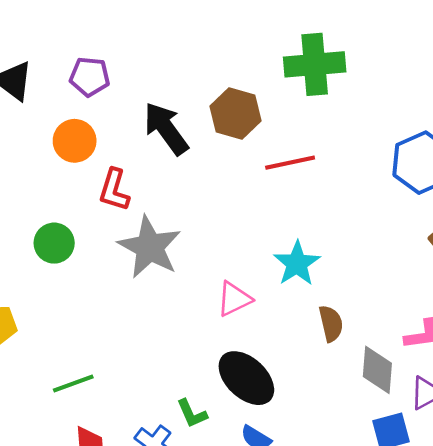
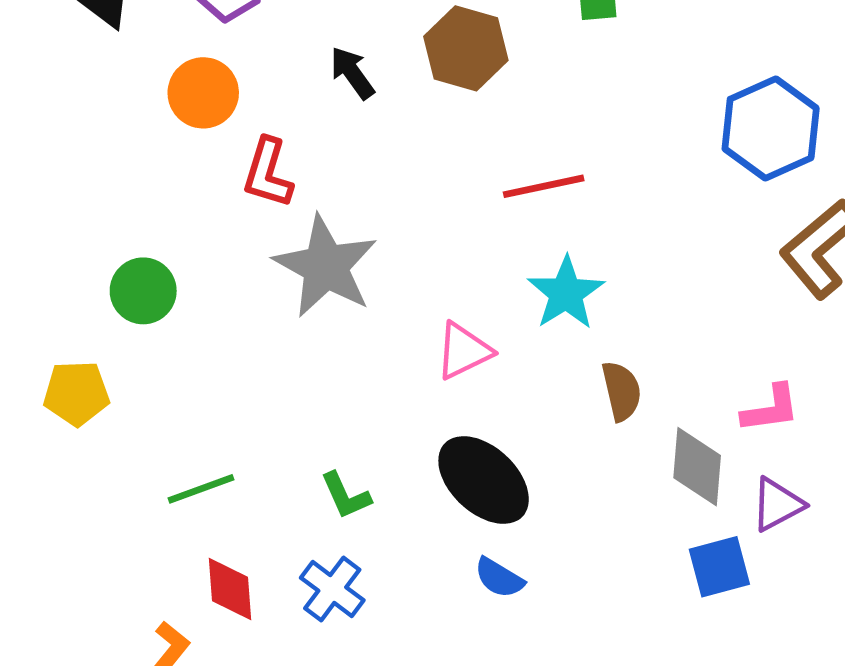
black arrow: (166, 129) -> (352, 73), size x0.6
red line: (290, 163) -> (544, 186), moved
green circle: (54, 243) -> (143, 291), moved
green L-shape: (192, 414) -> (346, 496), moved

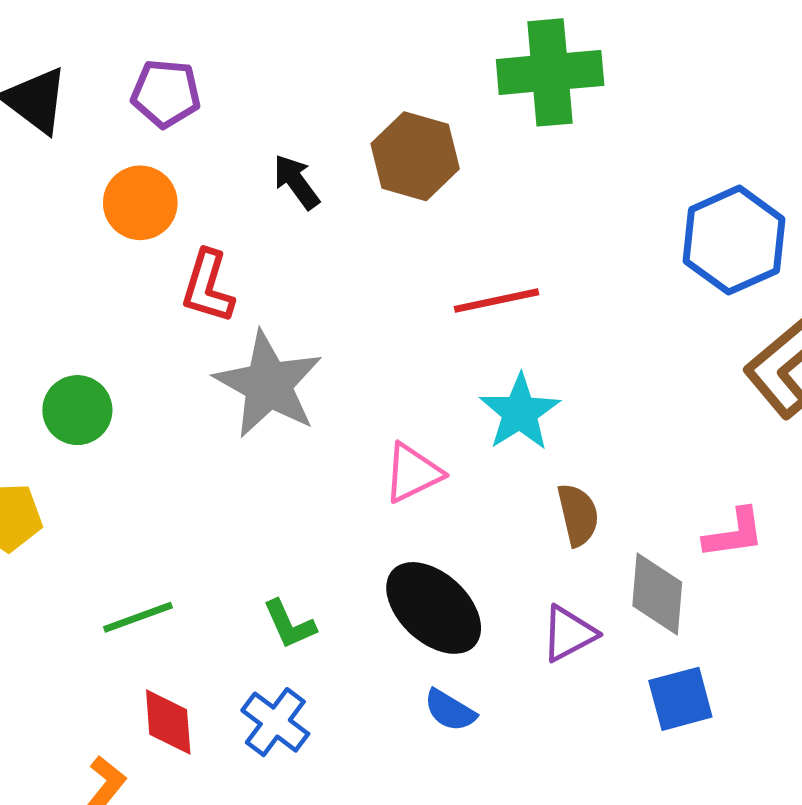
purple triangle: (777, 504) -> (569, 634), moved

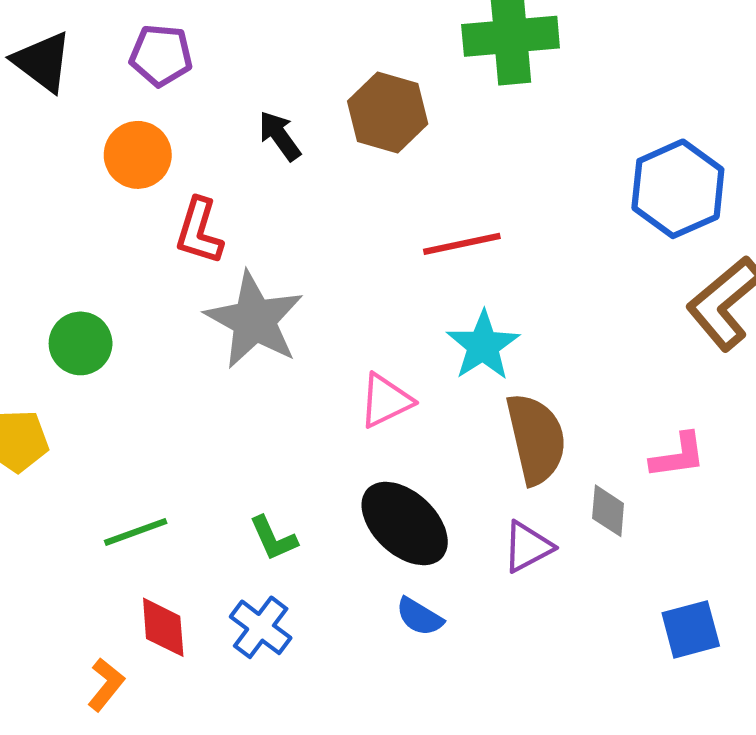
brown semicircle: (578, 515) -> (536, 439), size x1.6
gray diamond: (657, 594) -> (608, 511), size x0.7
blue square: (680, 699) -> (691, 629), moved

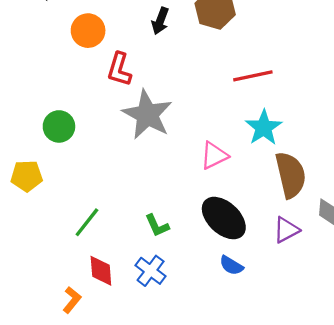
black arrow: (280, 136) -> (160, 21), turned -124
green line: (136, 532) -> (87, 222), turned -32

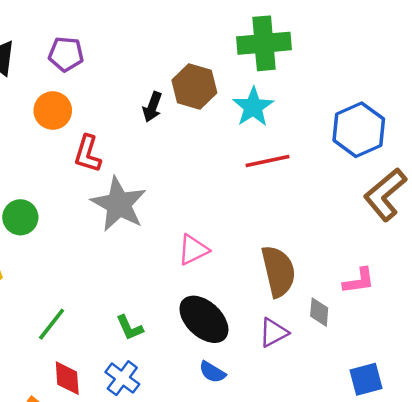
black arrow: (160, 21) -> (152, 107), moved
red line: (253, 76) -> (268, 161), moved
cyan star: (264, 128) -> (253, 107), moved

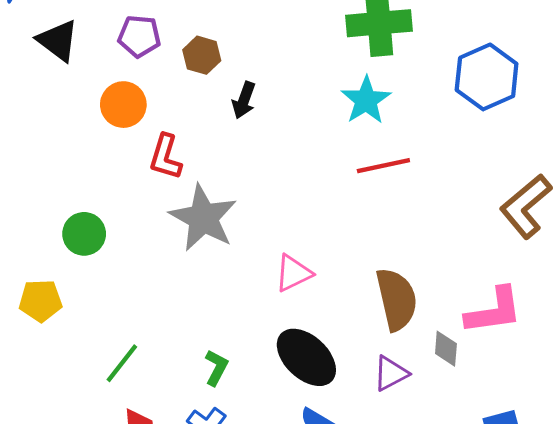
brown hexagon: (194, 87) -> (202, 55), moved, size x0.7
blue hexagon: (359, 130) -> (487, 77), moved
pink L-shape: (359, 281) -> (494, 311), size x1.5
green L-shape: (130, 328) -> (216, 368), turned -128

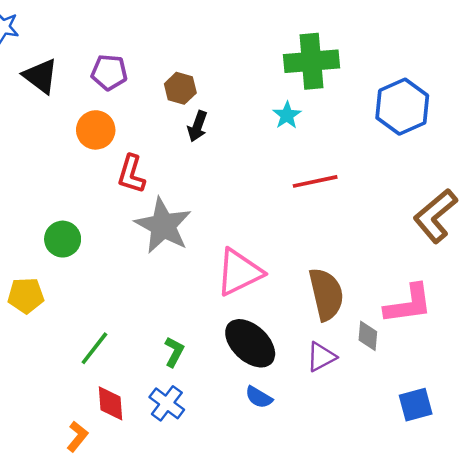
brown hexagon: (202, 55) -> (180, 88), moved
cyan star: (366, 100) -> (287, 115), moved, size x0.7
pink triangle: (293, 273) -> (239, 272), size x1.5

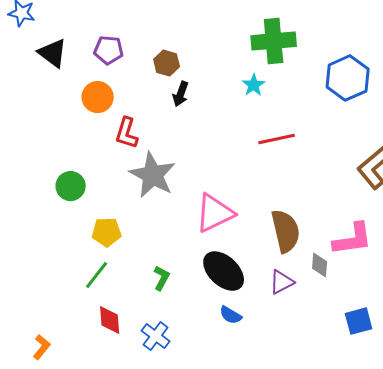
yellow pentagon: (26, 295) -> (107, 232), moved
blue cross: (167, 403) -> (156, 336), moved
orange L-shape: (77, 436) -> (42, 347), moved

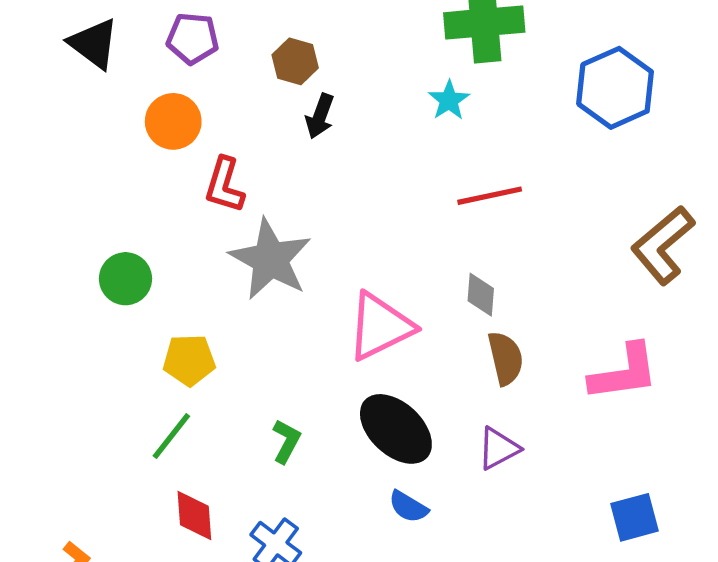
brown semicircle: (286, 231) -> (505, 358), size x0.7
gray diamond: (320, 265) -> (481, 295), moved

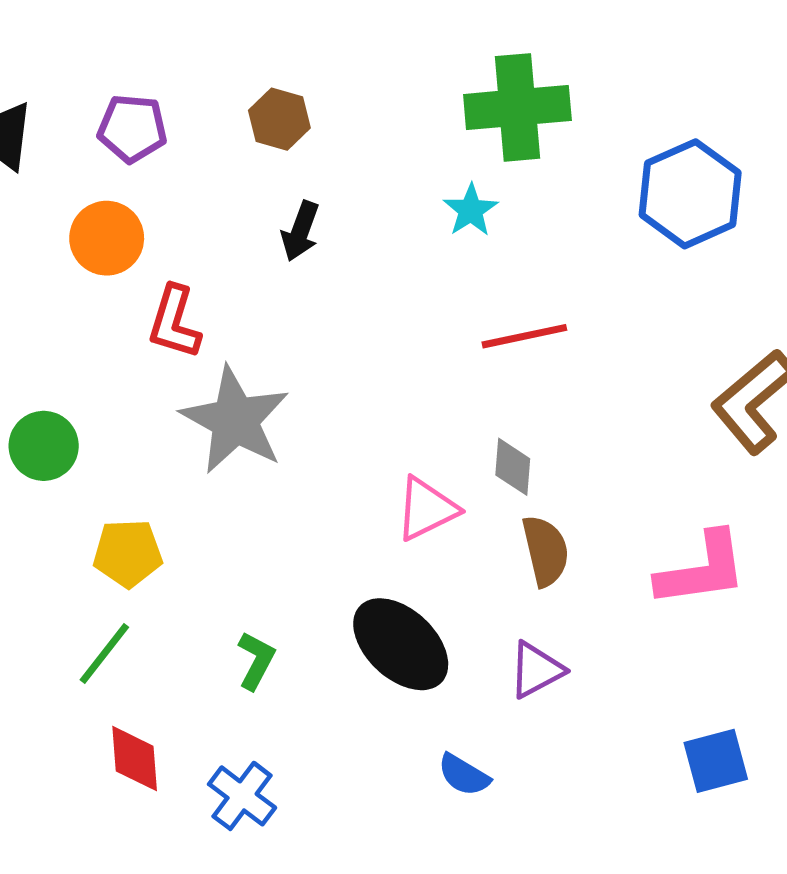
brown hexagon: (295, 61) -> (279, 119), moved
pink triangle: (380, 326) -> (426, 509), moved, size x0.7
blue semicircle: (408, 507) -> (464, 775), moved

